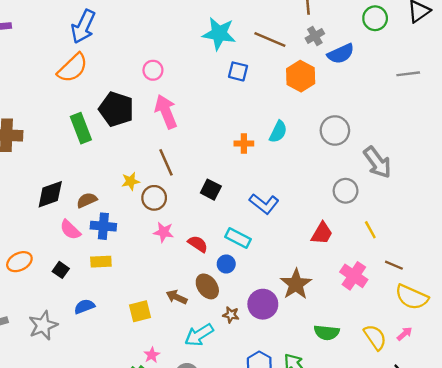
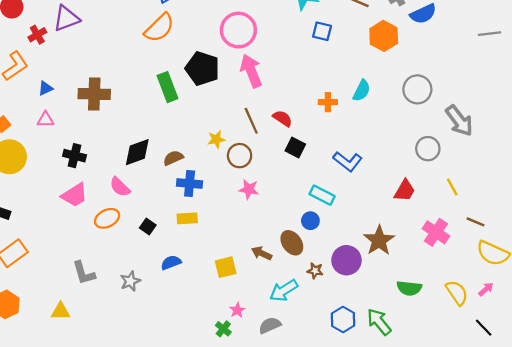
pink circle: (153, 70) -> (238, 30), size x1.8
pink semicircle: (70, 230) -> (120, 187), moved
red semicircle: (198, 244) -> (283, 118), moved
gray star: (43, 325) -> (130, 281), size x0.7

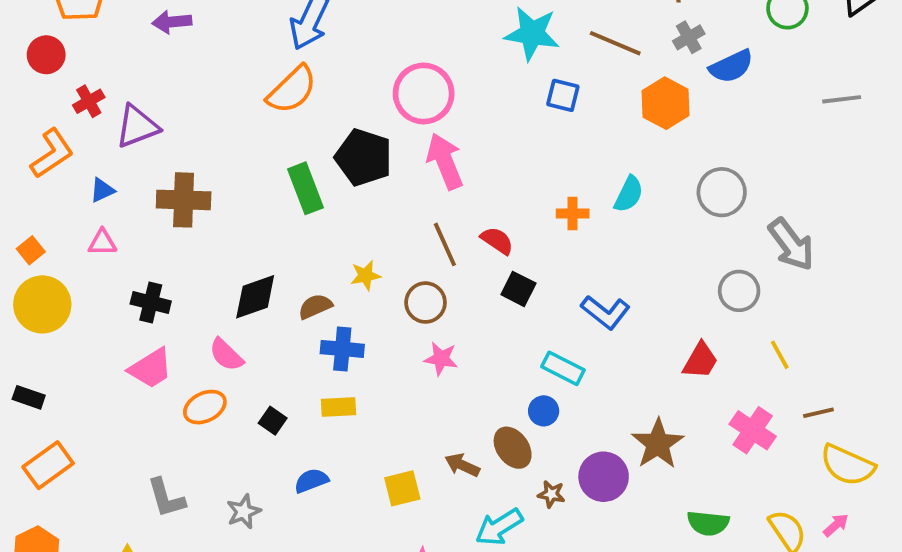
purple triangle: (66, 18) -> (137, 126), moved
yellow star: (216, 139) -> (366, 275), moved
brown line: (475, 222) -> (818, 413), turned -36

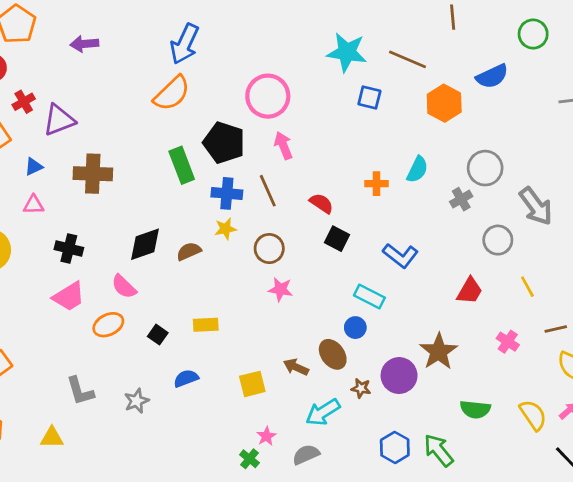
gray cross: (689, 37) -> (461, 199), moved
pink arrow: (445, 161) -> (283, 145), size x0.7
brown line: (445, 244) -> (268, 191), moved
blue cross: (342, 349) -> (227, 193), moved
pink cross: (753, 430) -> (508, 342), size x0.7

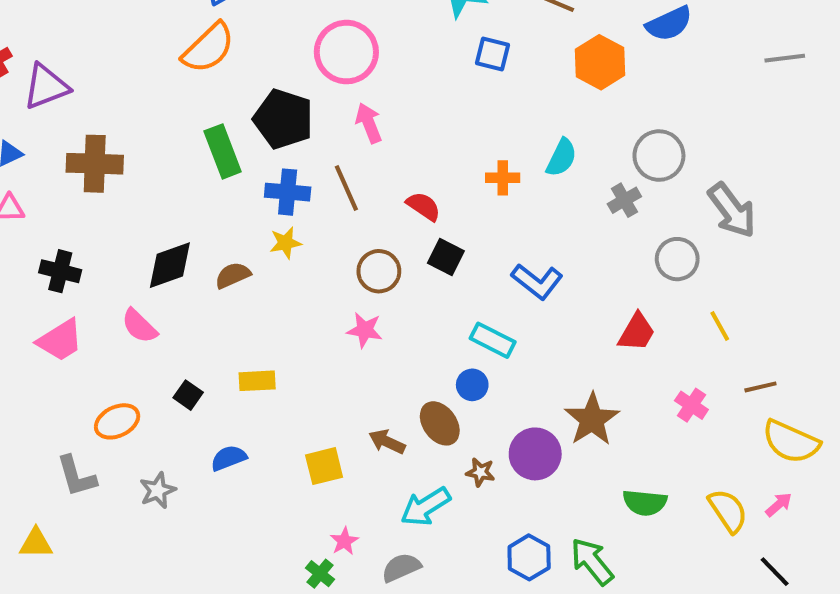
brown circle: (269, 249) -> (379, 271), moved
orange ellipse: (108, 325) -> (117, 421), moved

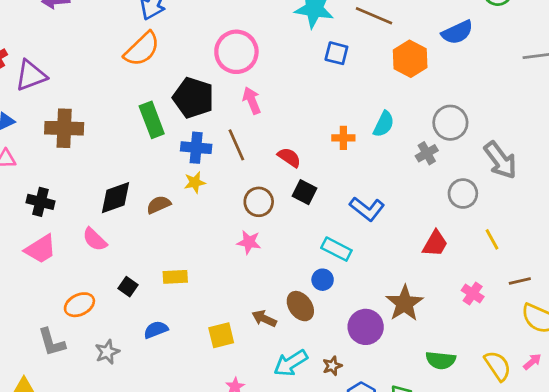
brown star: (480, 472) -> (332, 366), moved, turned -30

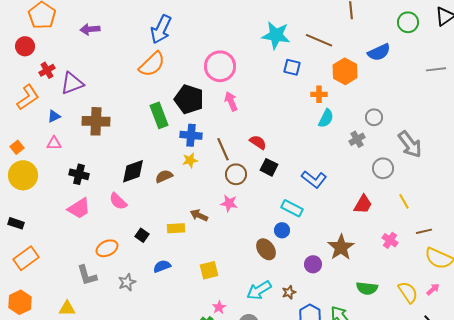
gray circle: (450, 123) -> (374, 117), size x0.7
orange cross: (343, 138) -> (319, 94), moved
brown line: (236, 145) -> (223, 149), moved
brown arrow: (264, 319) -> (199, 215), moved
purple circle: (366, 327) -> (313, 264), size x0.7

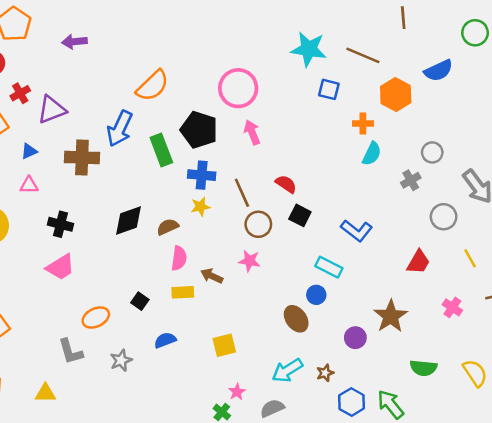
blue arrow: (161, 29) -> (120, 129), moved
pink semicircle: (118, 201) -> (179, 258), moved, turned -126

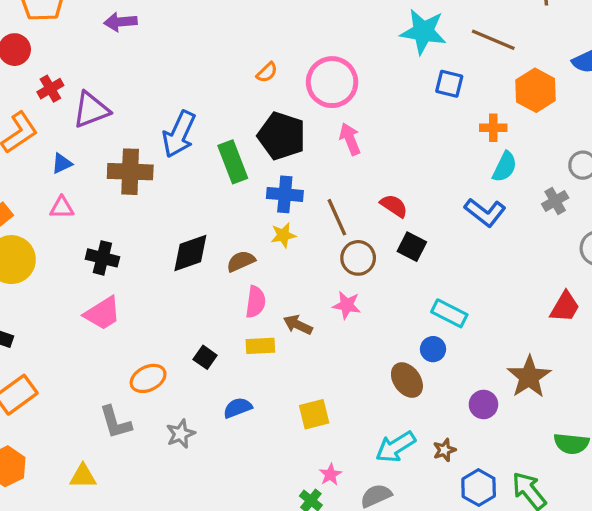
orange semicircle: (152, 86) -> (267, 72), moved, size x0.5
blue L-shape: (357, 231) -> (485, 212), moved

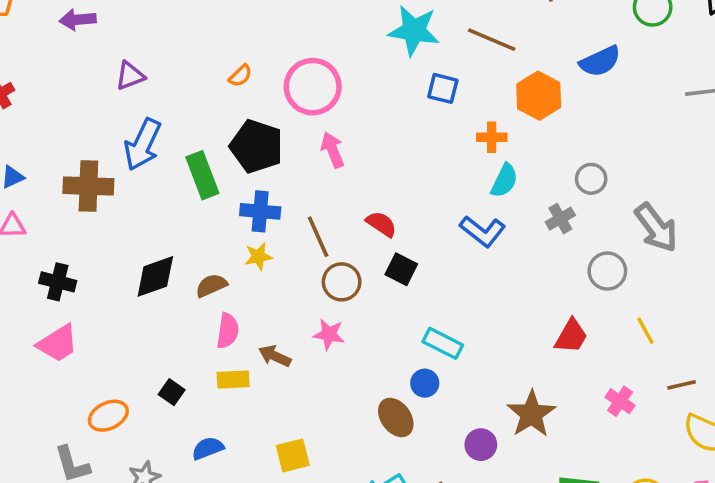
purple triangle: (91, 110) -> (130, 76), moved, size x0.7

